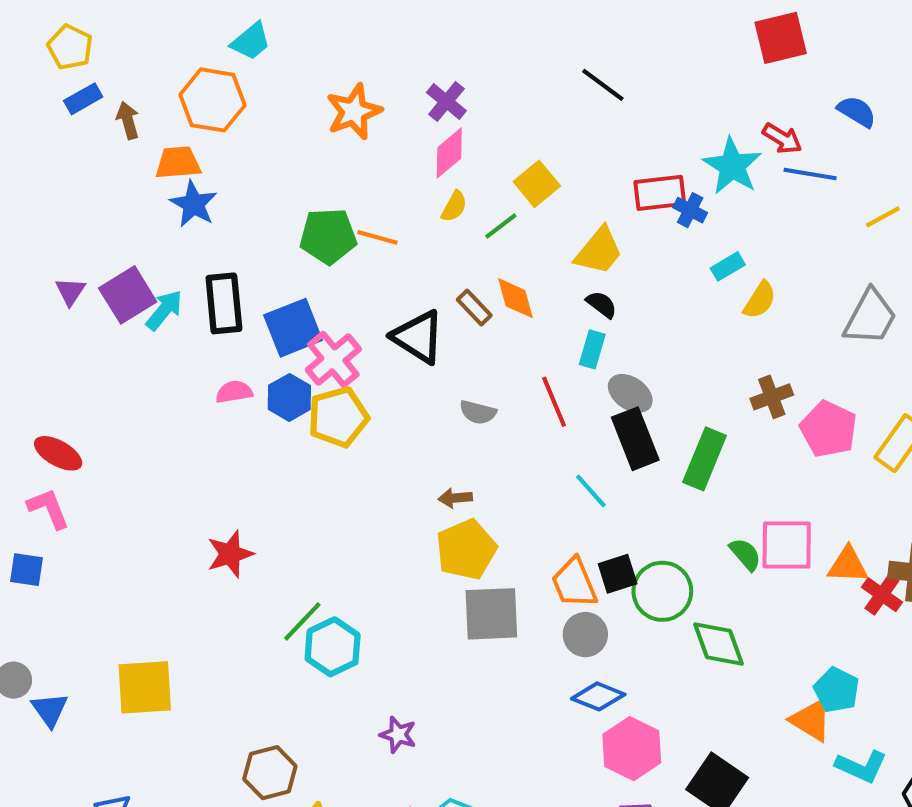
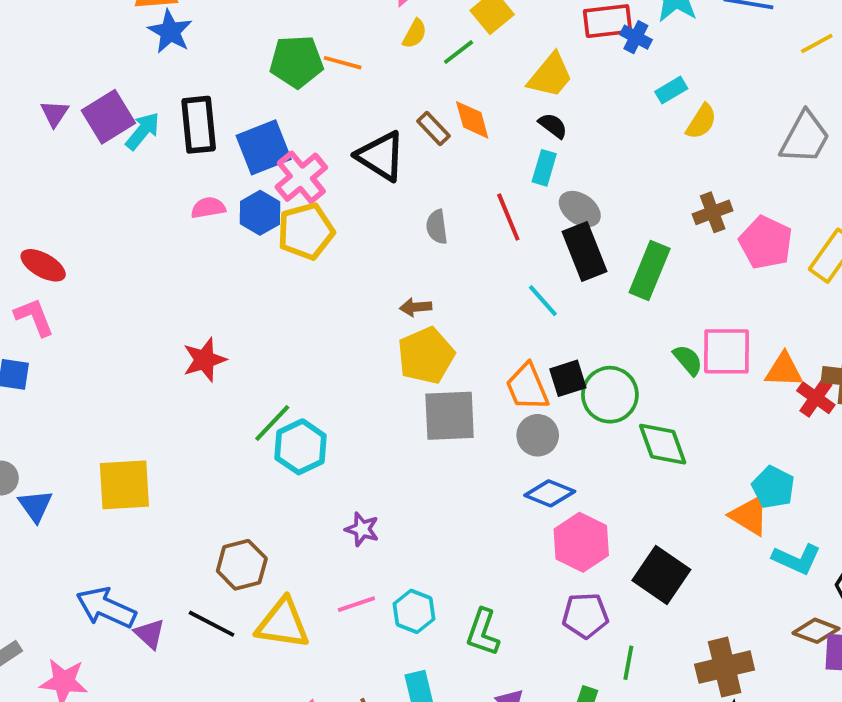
gray semicircle: (478, 412) -> (437, 227), turned 68

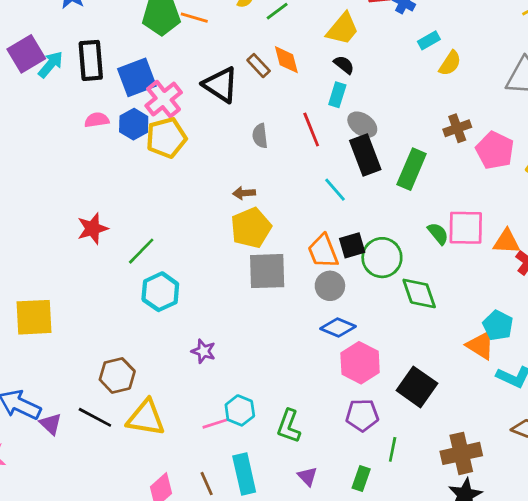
green line: (272, 423) -> (141, 251), moved
pink line: (356, 604) -> (216, 423), moved

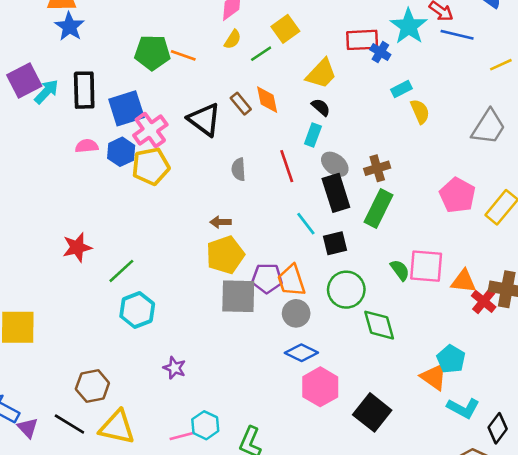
yellow semicircle: (450, 63) -> (420, 111), turned -60
brown cross: (457, 128) -> (377, 168), moved
black square: (352, 245) -> (335, 243), moved
purple pentagon: (362, 415) -> (267, 278), moved

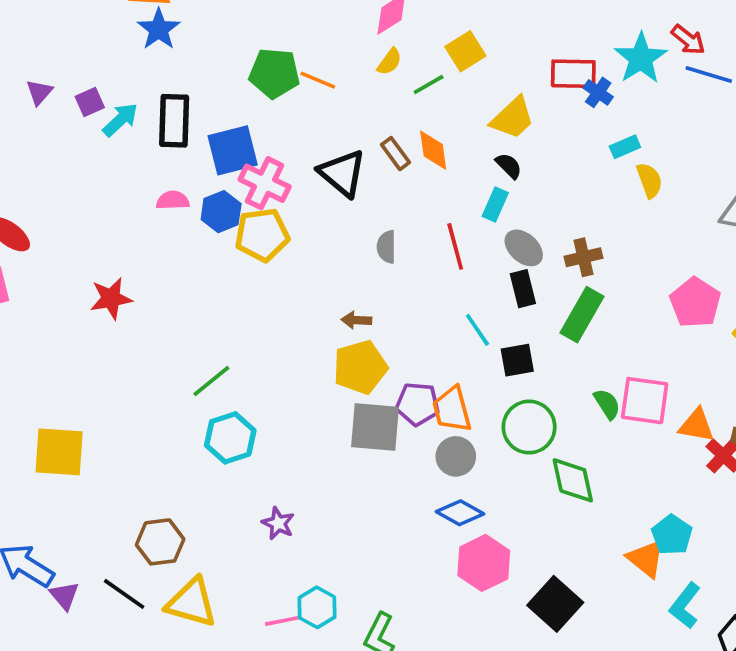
purple square: (24, 81) -> (90, 102), size x0.6
pink cross: (150, 130) -> (265, 183), turned -32
black rectangle: (336, 193) -> (523, 289), size x0.7
red star: (77, 247) -> (111, 298), moved
cyan L-shape: (463, 408) -> (685, 606), turned 96

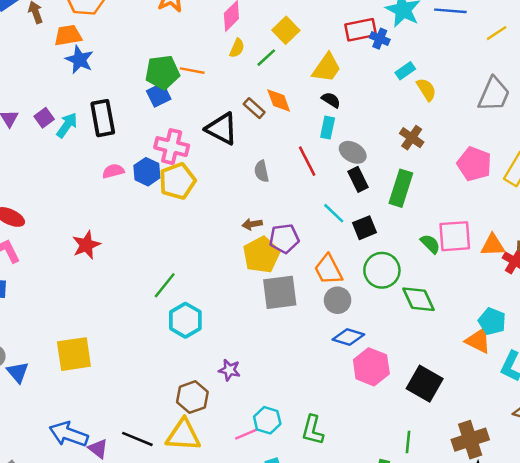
blue square: (233, 150) -> (159, 95), moved, size x0.7
brown cross: (584, 257) -> (412, 138), moved, turned -30
purple pentagon: (418, 404) -> (284, 239), moved
brown hexagon: (160, 542) -> (192, 397), moved

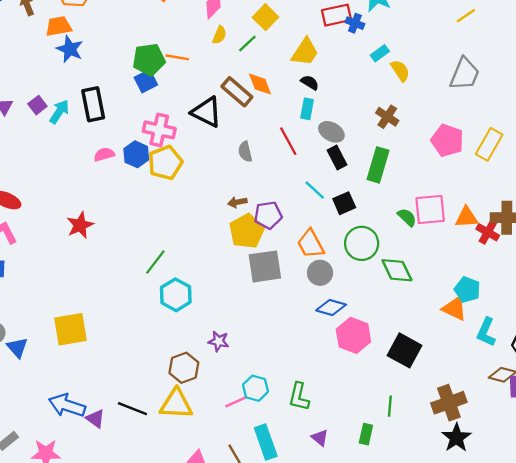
brown rectangle: (254, 108) -> (237, 92), size x1.5

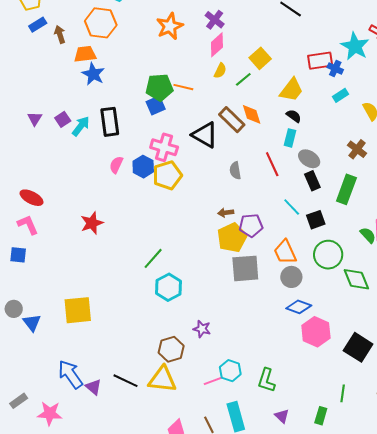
cyan rectangle: (380, 53) -> (340, 95), moved
pink semicircle: (104, 154) -> (116, 165), turned -54
blue arrow: (67, 405) -> (70, 374), turned 32

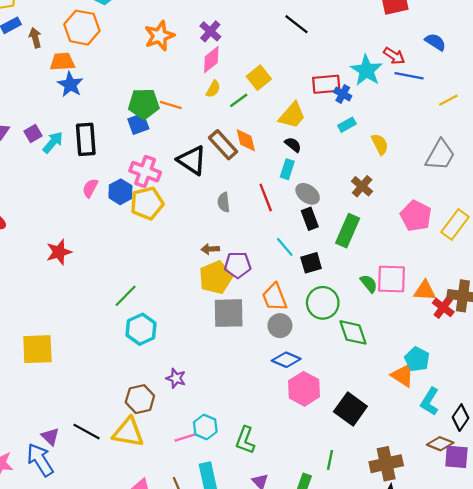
blue arrow: (70, 374) -> (40, 460), moved

